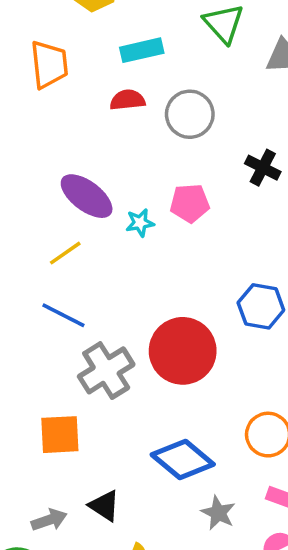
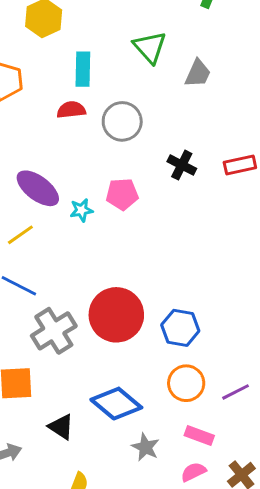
cyan rectangle: (142, 50) -> (83, 69), turned -76
blue hexagon: (261, 306) -> (180, 328), moved
black triangle: (104, 506) -> (61, 427), moved

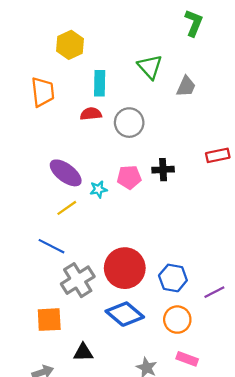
black cross: (182, 165) -> (163, 170), moved, turned -30
yellow line: (20, 235) -> (67, 208), moved
purple line: (236, 392) -> (214, 292), moved
blue diamond: (116, 404) -> (125, 314), moved
black triangle: (61, 427) -> (83, 352), turned -35

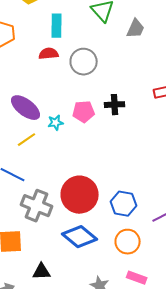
gray cross: (78, 280) -> (37, 206), turned -36

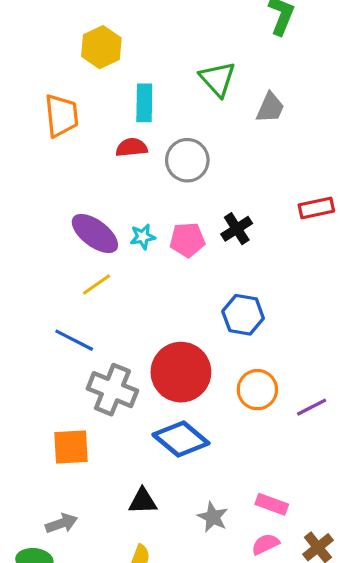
black cross: (115, 105) -> (237, 229), turned -30
cyan star: (56, 123) -> (143, 237), moved
blue hexagon: (124, 204) -> (243, 315), moved
orange circle: (128, 242) -> (257, 390), moved
black triangle: (42, 272) -> (143, 501), moved

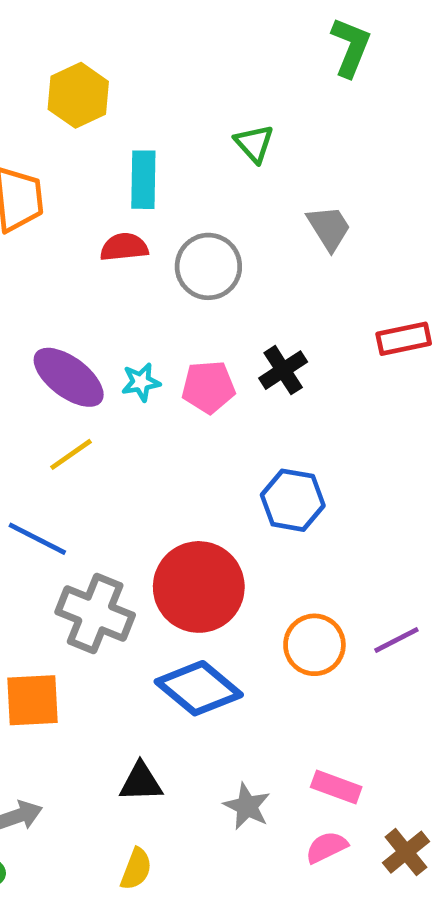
green triangle: (218, 79) -> (254, 144), size x0.7
gray trapezoid: (270, 108) -> (329, 228), moved, turned -56
orange circle: (257, 390) -> (314, 645), moved

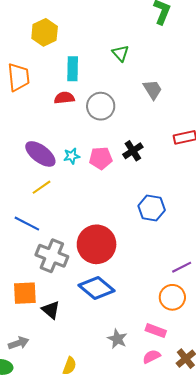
blue hexagon: (293, 500) -> (152, 208), moved
orange circle: (314, 645) -> (172, 297), moved
black triangle: (141, 782) -> (51, 310), moved, turned 42

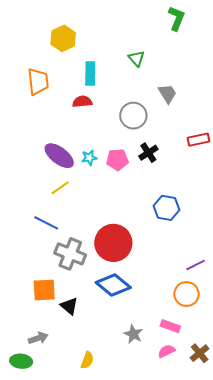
gray circle: (101, 106) -> (133, 116), moved

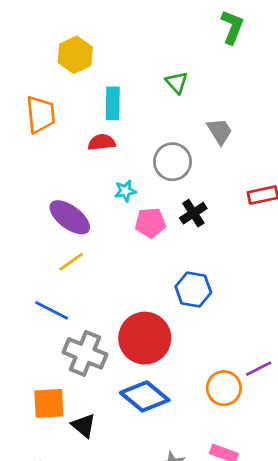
cyan star: (89, 158) -> (125, 191), moved
blue hexagon: (166, 208) -> (193, 290), moved
orange circle: (187, 294) -> (224, 388), moved

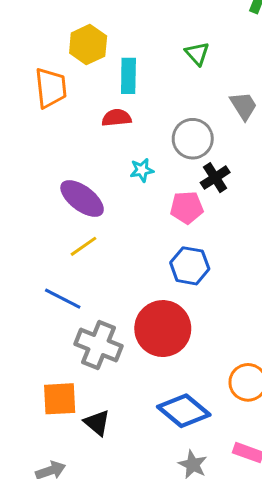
yellow hexagon: (75, 55) -> (88, 45), moved
black cross: (193, 213) -> (215, 178), moved
pink pentagon: (150, 223) -> (187, 207), moved
blue hexagon: (193, 290) -> (190, 266), moved
blue diamond: (145, 396) -> (184, 411), moved

